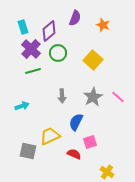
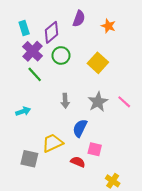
green line: (33, 71) -> (35, 74), turned 63
pink square: (90, 142) -> (95, 149), turned 32

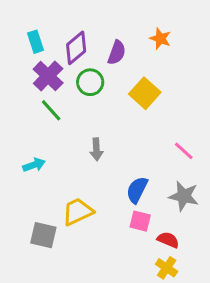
purple semicircle: (79, 19) -> (117, 53), moved
gray star: (98, 102) -> (184, 196), moved, turned -30
blue semicircle: (80, 128) -> (137, 190), moved
red semicircle: (78, 162) -> (168, 240), moved

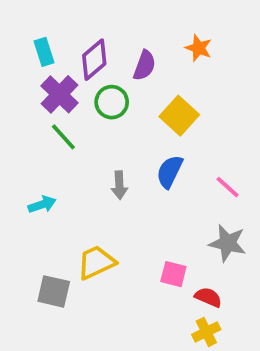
blue semicircle: (137, 190) -> (170, 172), moved
yellow cross: (167, 268) -> (206, 332), turned 30

